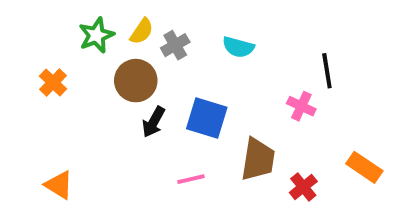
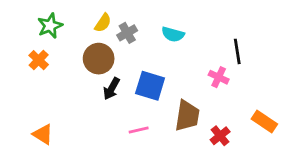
green star: (96, 35) -> (50, 26), moved

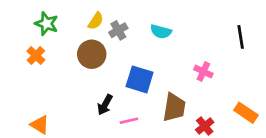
green star: (50, 26) -> (46, 24), turned -30
black line: (237, 51) -> (241, 37), moved
black arrow: (111, 89) -> (105, 105), moved

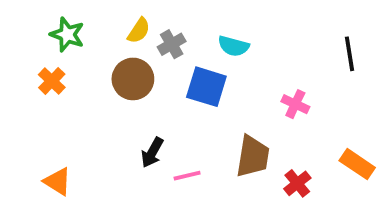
blue square: (140, 79) -> (206, 87), moved

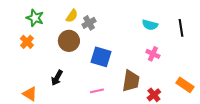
cyan semicircle: (233, 46) -> (150, 25), moved
blue square: (206, 87) -> (101, 57), moved
black arrow: (152, 152) -> (57, 78), moved

